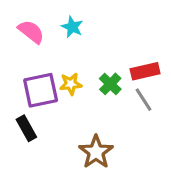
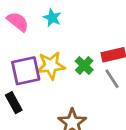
yellow star: (71, 84) -> (51, 65), size x1.5

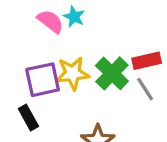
pink semicircle: (18, 22) -> (50, 21), moved
green cross: (84, 65) -> (112, 73), size x1.5

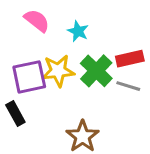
cyan star: (74, 17) -> (78, 31), moved
gray line: (145, 89) -> (128, 86), turned -40

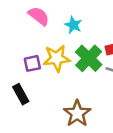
purple square: (29, 77) -> (32, 63), size x0.6

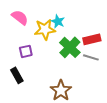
pink semicircle: (39, 16) -> (20, 17), moved
yellow star: (57, 58) -> (45, 29), moved

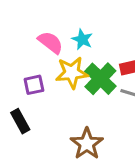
pink semicircle: (20, 17) -> (51, 42), moved
yellow star: (45, 29) -> (72, 73), moved

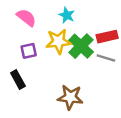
pink semicircle: (51, 42) -> (26, 18), moved
brown star: (87, 144) -> (70, 97), turned -30

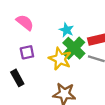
cyan star: (67, 15) -> (66, 30), moved
yellow star: (58, 41) -> (60, 59), moved, turned 30

